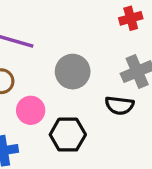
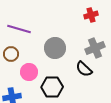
black semicircle: (119, 105) -> (84, 69), turned 36

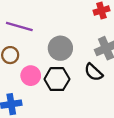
black hexagon: (52, 87) -> (57, 79), moved

